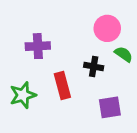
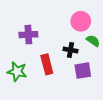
green star: (23, 95) -> (17, 72), turned 30
purple square: (110, 107) -> (83, 71), moved

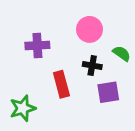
pink circle: (81, 21) -> (90, 29), moved
green star: (17, 72) -> (23, 108), moved, turned -30

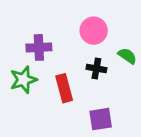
purple square: (108, 92) -> (101, 119), moved
green star: (23, 108) -> (23, 80), moved

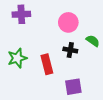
purple cross: (39, 47) -> (21, 14), moved

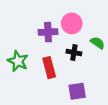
purple cross: (21, 14) -> (48, 32), moved
green star: (17, 58) -> (18, 61), turned -30

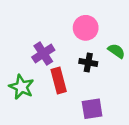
purple cross: (48, 32) -> (43, 54), moved, turned -30
green star: (18, 61) -> (21, 87), moved

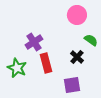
pink circle: (86, 28) -> (77, 15), moved
black cross: (88, 62) -> (77, 57), moved, turned 32

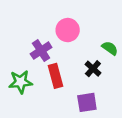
pink circle: (77, 15) -> (68, 30), moved
green star: (17, 68) -> (21, 82), turned -30

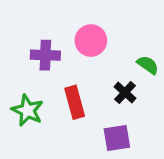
purple cross: (41, 51) -> (45, 55), moved, turned 35
green star: (21, 82) -> (28, 110), turned 30

